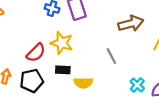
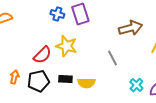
black rectangle: (63, 70) -> (65, 79), moved

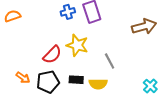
blue cross: (57, 14) -> (68, 12), turned -32
gray line: (112, 58) -> (110, 61), moved
orange arrow: (14, 77) -> (23, 78), turned 112

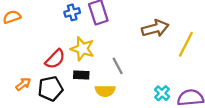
orange arrow: (23, 78) -> (23, 84), turned -72
black rectangle: (76, 80) -> (81, 75), moved

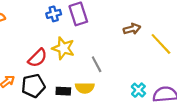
brown arrow: (155, 28) -> (132, 29), size x0.7
yellow line: (186, 44) -> (161, 44), turned -70
black rectangle: (81, 75) -> (63, 91), moved

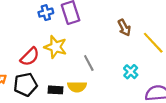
brown arrow: (132, 29) -> (124, 28), turned 77
cyan cross: (138, 90) -> (131, 72), moved

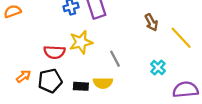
yellow star: (56, 47) -> (81, 42), turned -30
red semicircle: (30, 57) -> (54, 52), turned 48

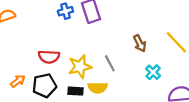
brown arrow: (151, 22) -> (140, 43), moved
yellow star: (81, 42) -> (80, 67), moved

